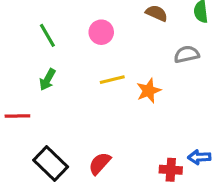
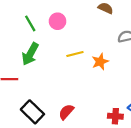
pink circle: (101, 32) -> (58, 21), moved
green arrow: (47, 80) -> (30, 54), size x1.5

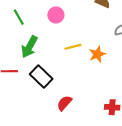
green line: (30, 23) -> (19, 17), moved
black rectangle: (32, 112) -> (41, 76), moved

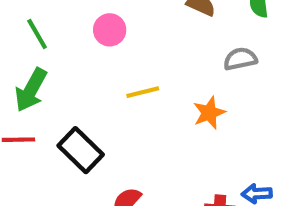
green arrow: (29, 47) -> (31, 90), moved
orange star: (97, 54) -> (209, 113), moved

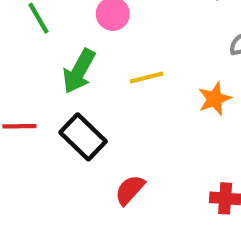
green arrow: (31, 90) -> (79, 71), moved

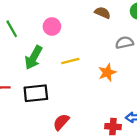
black rectangle: (83, 137) -> (36, 93), turned -50

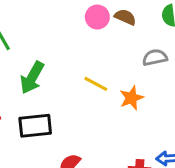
pink circle: (52, 26) -> (97, 17), moved
yellow line: (70, 61) -> (96, 84), moved, turned 42

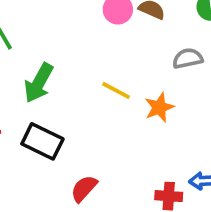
black rectangle: (35, 126) -> (42, 141), turned 32

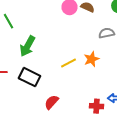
yellow line: (116, 90) -> (68, 63), moved, turned -56

